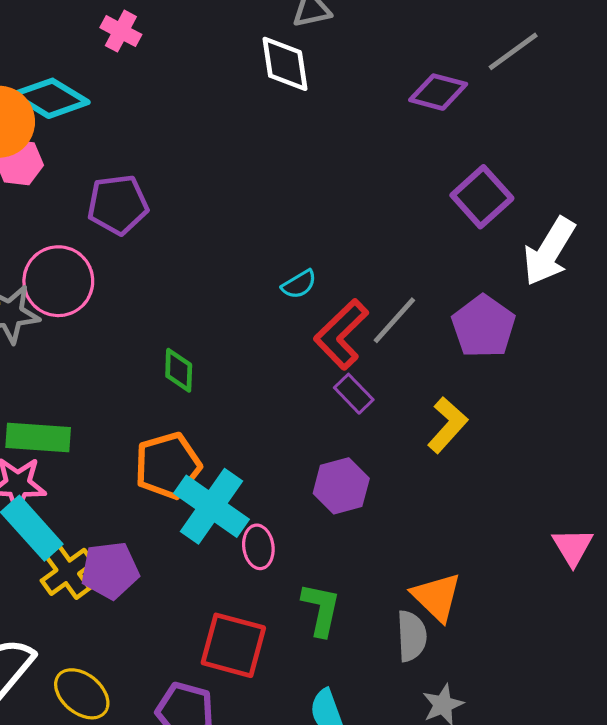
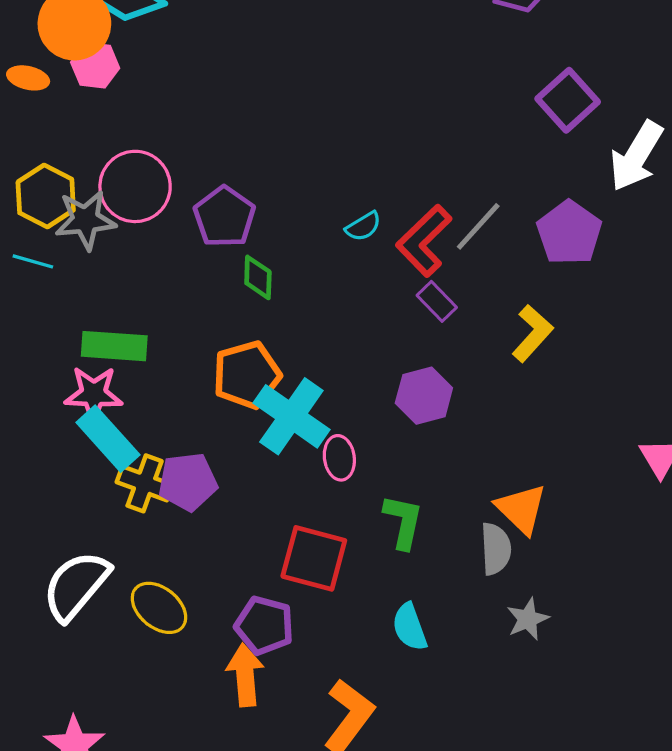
purple pentagon: (118, 205) -> (224, 217), moved, turned -30
cyan semicircle: (299, 284) -> (363, 226), moved
yellow cross: (68, 572) -> (145, 483), turned -34

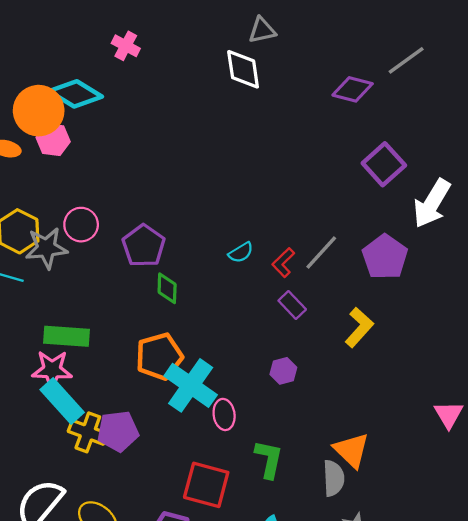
pink circle: (135, 186) -> (81, 225), size x0.7
red L-shape: (424, 241) -> (283, 263), size x0.6
purple hexagon: (424, 396) -> (283, 371), size x0.7

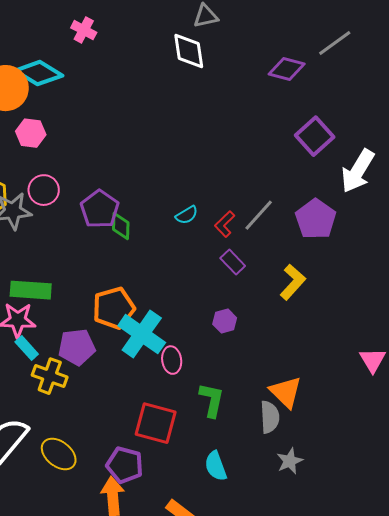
pink hexagon: (53, 140) -> (31, 133), moved
green diamond: (167, 288) -> (121, 226), moved
cyan rectangle: (62, 401) -> (27, 348), size x0.6
purple pentagon: (118, 431) -> (77, 347), moved

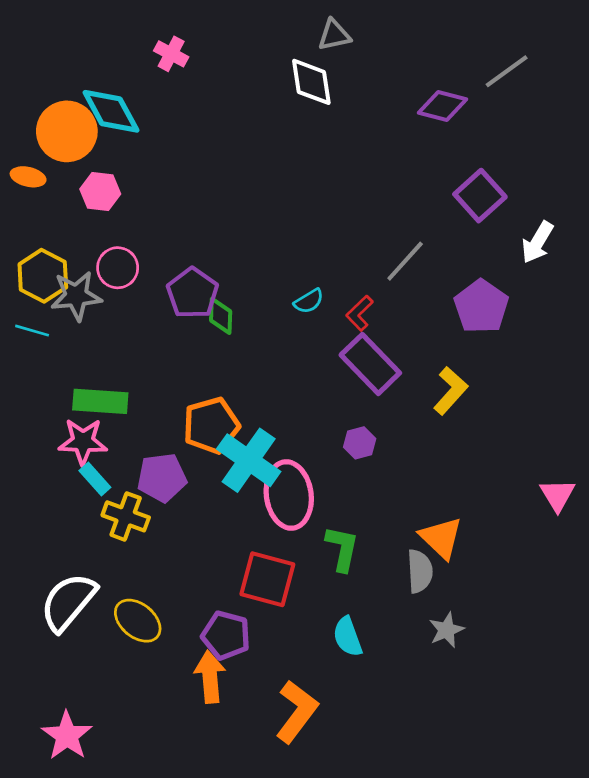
cyan diamond: (39, 73) -> (111, 111), turned 30
white arrow: (358, 171) -> (537, 242), size x0.7
gray line: (259, 215) -> (405, 261), moved
purple rectangle: (233, 262) -> (370, 364), size x1.8
pink ellipse: (172, 360) -> (289, 495), size x1.8

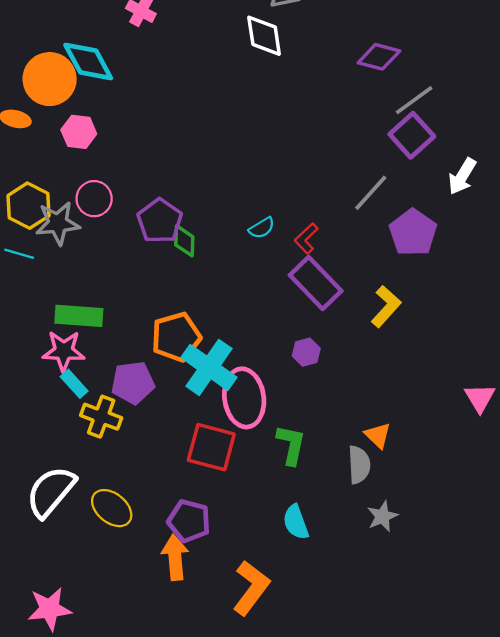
gray line: (507, 71) -> (414, 100), moved
gray line: (405, 261) -> (371, 193), moved
orange triangle: (441, 538) -> (378, 435), size x0.7
red square: (267, 579) -> (211, 447), moved
pink star: (67, 736) -> (50, 609), turned 30

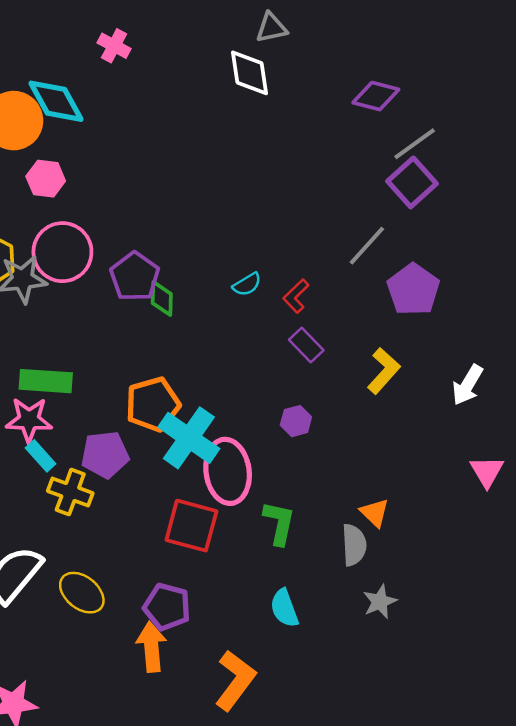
white arrow: (462, 176) -> (467, 385), moved
pink circle: (94, 199) -> (62, 252), size x1.5
purple rectangle: (316, 283) -> (306, 345), size x0.6

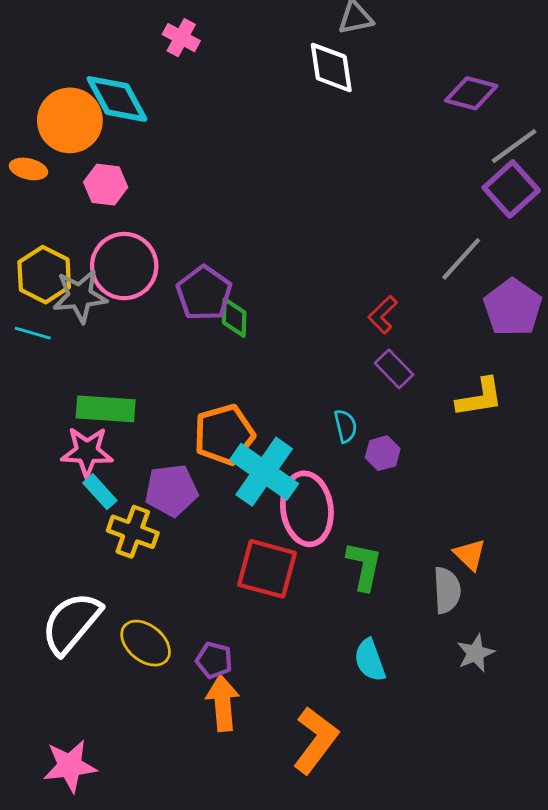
cyan semicircle: (247, 284) -> (346, 426), moved, turned -72
yellow L-shape: (384, 371) -> (480, 397), turned 39
purple pentagon: (167, 607) -> (214, 660), moved, size x0.7

